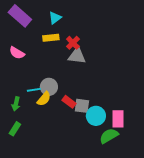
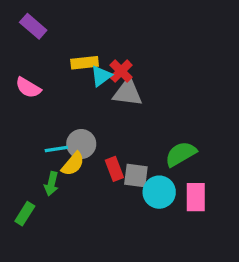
purple rectangle: (20, 16) -> (33, 26), size x0.7
cyan triangle: (55, 18) -> (101, 76), moved
red rectangle: (69, 102) -> (114, 169), turned 32
green arrow: (16, 104) -> (51, 184), moved
green semicircle: (109, 136) -> (181, 154), moved

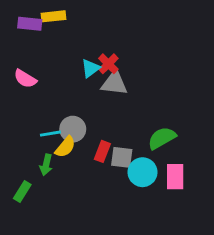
purple rectangle: (33, 26) -> (30, 24), turned -35
yellow rectangle: (85, 63) -> (53, 16), moved
red rectangle: (114, 169) -> (102, 151), turned 42

